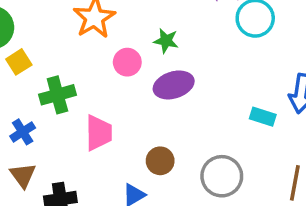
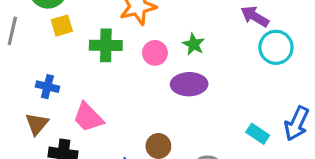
green cross: (57, 95) -> (106, 45), moved
blue cross: (23, 132) -> (47, 87), turned 30
pink trapezoid: (99, 133) -> (88, 117), moved, turned 120

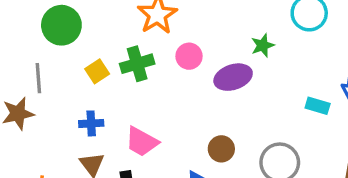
yellow square: (62, 26) -> (97, 71), moved
green star: (194, 44) -> (263, 45), moved, turned -30

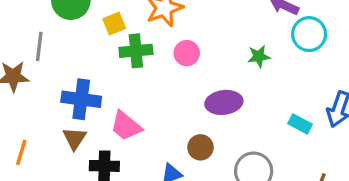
yellow square: (97, 71) -> (114, 24), moved
purple ellipse: (233, 77) -> (224, 102), moved
blue cross: (91, 123) -> (81, 99), size x1.6

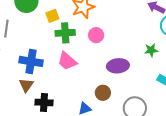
green star: (259, 56) -> (151, 50), moved
pink trapezoid: (126, 126) -> (67, 61), moved

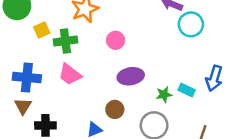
yellow square: (52, 16) -> (42, 30), moved
pink circle: (96, 35) -> (116, 40), moved
green star: (151, 50) -> (164, 94), moved

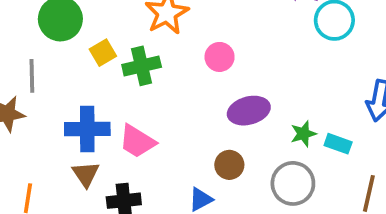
pink trapezoid: (70, 74) -> (137, 141), moved
cyan rectangle: (187, 90) -> (338, 144), moved

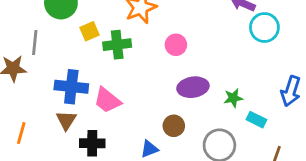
green star: (303, 134) -> (233, 98), moved

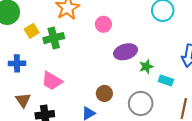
pink circle: (176, 45) -> (103, 24), moved
blue cross: (71, 87) -> (17, 63), moved, size x0.7
purple ellipse: (193, 87) -> (126, 52), moved

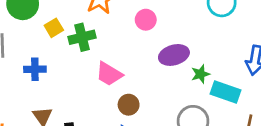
cyan rectangle: (166, 80) -> (225, 92), size x1.5
pink trapezoid: (52, 81) -> (109, 74), moved
brown circle: (104, 93) -> (129, 105), moved

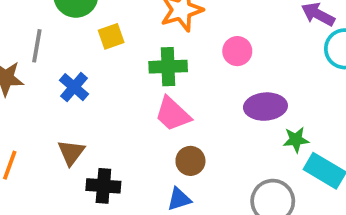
green cross: (82, 37) -> (168, 67), moved
blue cross: (35, 69) -> (74, 87), turned 30

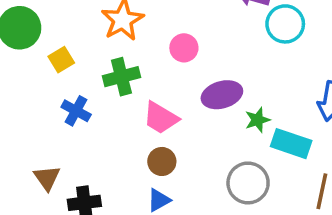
blue cross: (74, 87) -> (76, 111), moved
pink trapezoid: (173, 114) -> (161, 118), moved

